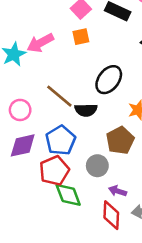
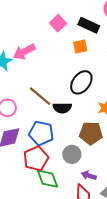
orange square: (81, 37) -> (80, 46), moved
blue pentagon: (61, 140) -> (41, 133), turned -30
brown pentagon: (120, 140) -> (91, 133), turned 30

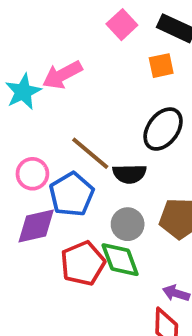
blue pentagon: (41, 133) -> (72, 194), moved, turned 30
gray circle: (72, 154) -> (128, 224), moved
green diamond: (48, 179) -> (120, 260), moved

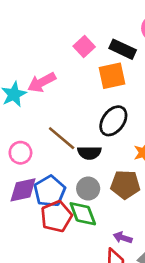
orange square: (161, 66) -> (112, 76), size x1.5
blue pentagon: (72, 194) -> (50, 191), moved

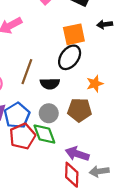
orange square: (112, 76) -> (74, 34), moved
brown line: (62, 138) -> (27, 72), turned 70
purple arrow: (123, 238) -> (77, 154), size x1.5

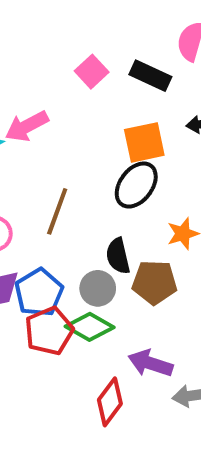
black semicircle: (50, 84) -> (118, 256), moved, turned 78
green diamond: (44, 134) -> (90, 327), turned -40
red diamond: (72, 175) -> (110, 402), moved, turned 35

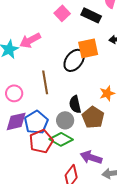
black ellipse: (136, 185) -> (74, 60), moved
brown line: (57, 211) -> (45, 82), turned -30
brown pentagon: (154, 282) -> (93, 117), turned 30

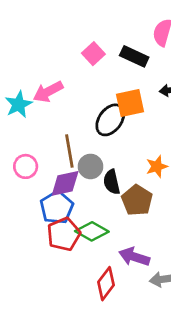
gray circle: (65, 120) -> (90, 166), moved
purple diamond: (16, 121) -> (65, 183), moved

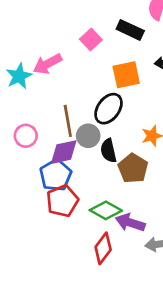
pink square: (93, 54) -> (91, 39), moved
black ellipse: (110, 120) -> (109, 109), moved
green diamond: (92, 231) -> (106, 210), moved

